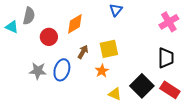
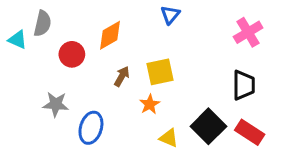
blue ellipse: (62, 70) -> (91, 128), moved

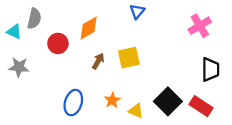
black trapezoid: (244, 85) -> (210, 69), moved
gray star: (56, 104) -> (19, 67), moved
orange star: (150, 104) -> (112, 100), moved

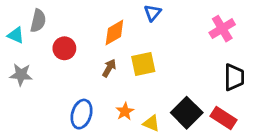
orange diamond: (89, 28) -> (114, 33), moved

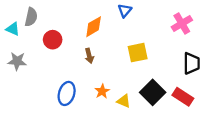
yellow square: (143, 64) -> (138, 53), moved
brown arrow: (109, 68) -> (89, 56), turned 136

